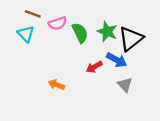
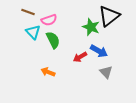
green semicircle: (80, 33) -> (53, 40), moved
cyan triangle: (26, 34) -> (33, 32), moved
black triangle: (131, 39) -> (109, 16), moved

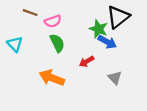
cyan triangle: (33, 32) -> (15, 44), moved
blue arrow: (99, 51) -> (107, 42), moved
orange arrow: (48, 72) -> (52, 78), size x1.6

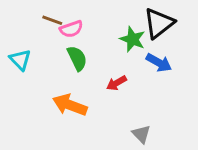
brown line: (30, 13) -> (52, 20), moved
blue arrow: (107, 42) -> (159, 63), moved
gray triangle: (115, 78) -> (141, 134), moved

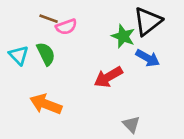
green semicircle: (77, 58) -> (46, 54), moved
red arrow: (117, 83) -> (108, 77), size x1.5
orange arrow: (70, 105) -> (46, 104), moved

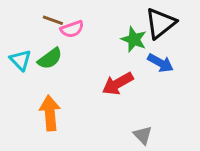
green semicircle: (46, 54) -> (50, 59), turned 80
orange arrow: (46, 104) -> (50, 113), turned 64

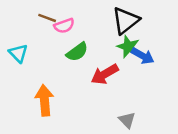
black triangle: (160, 23) -> (126, 21), moved
green star: (134, 39) -> (128, 47), moved
green semicircle: (50, 59) -> (77, 52), moved

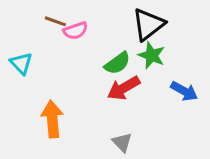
green semicircle: (77, 52) -> (117, 63), moved
blue arrow: (143, 56) -> (184, 91), moved
gray triangle: (127, 120) -> (122, 142), moved

